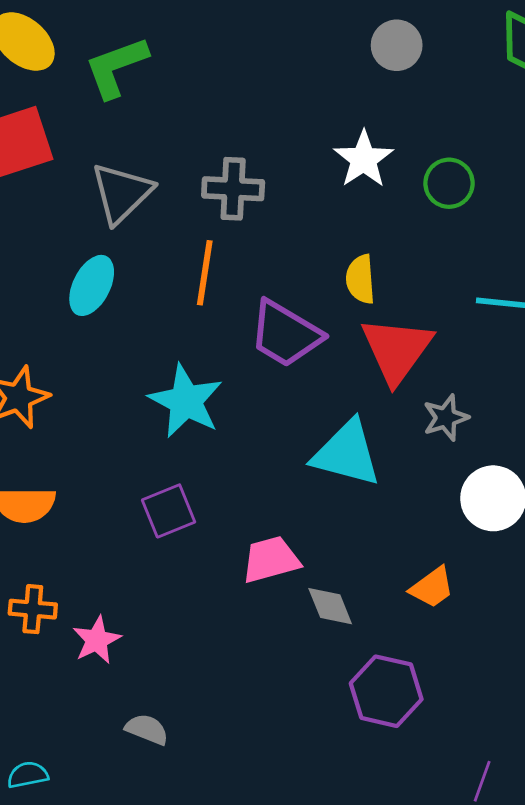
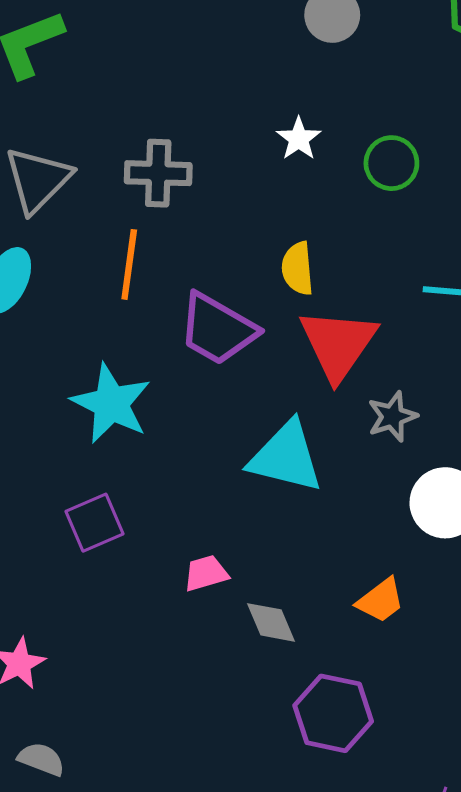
white star: (364, 159) -> (299, 139), size x0.7
pink trapezoid: (271, 560) -> (206, 573), size x0.7
gray semicircle: (147, 729) -> (41, 759), moved

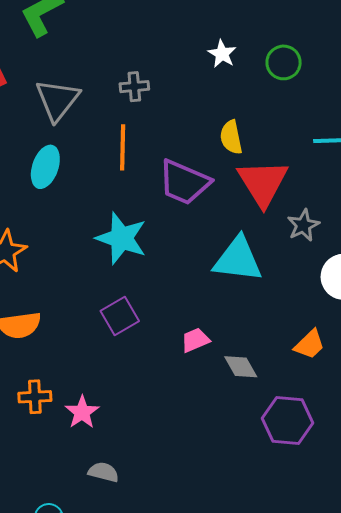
gray cross: (158, 173) -> (134, 87), size x0.7

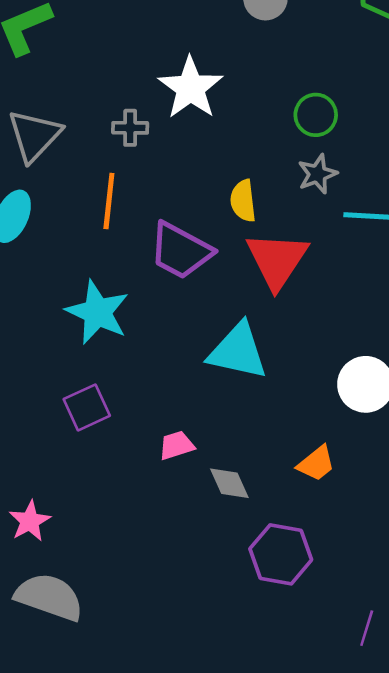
white star: (222, 54) -> (191, 88), moved, size x1.8
gray star: (303, 225) -> (317, 174), moved
gray semicircle: (103, 472) -> (49, 597), size x1.8

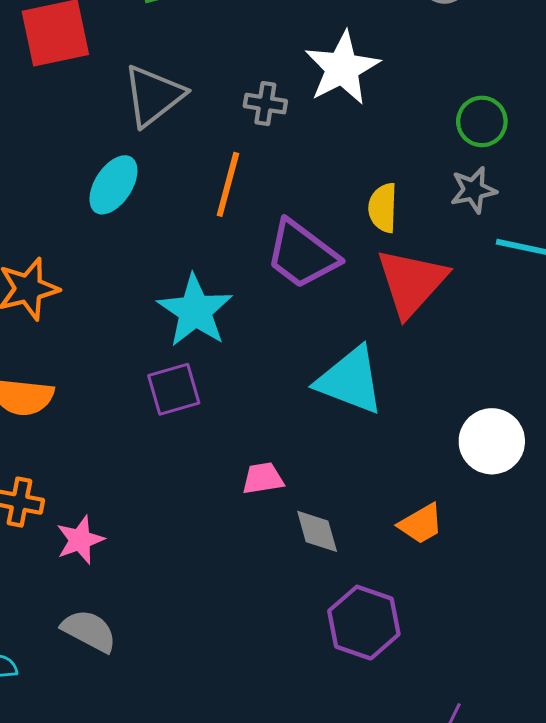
purple square: (87, 407) -> (174, 389), moved
gray semicircle: (49, 597) -> (89, 631), size x0.7

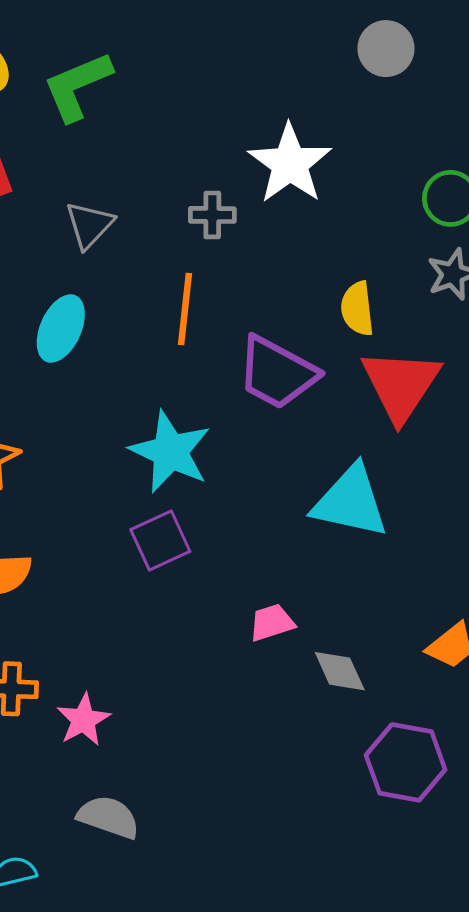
gray triangle: (153, 96) -> (89, 225), size x0.7

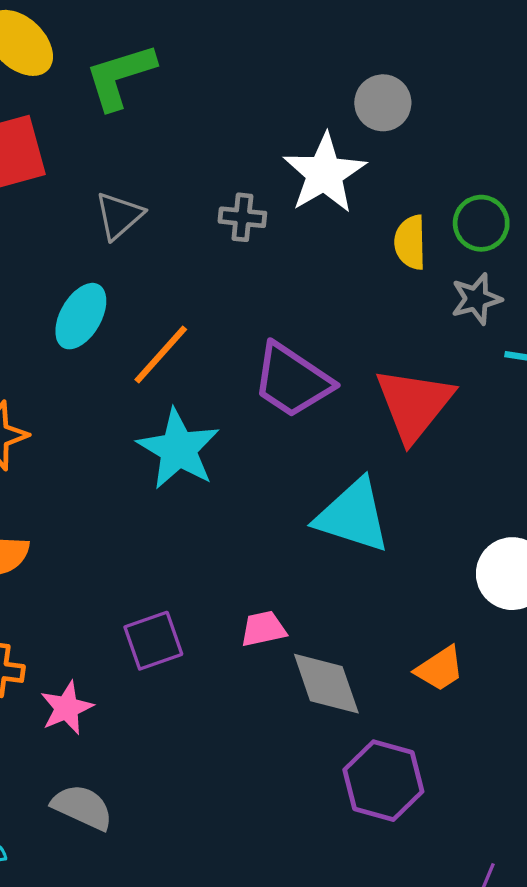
gray circle: (386, 49) -> (383, 103), moved
orange line: (185, 309) -> (161, 355), moved, turned 30
yellow semicircle: (357, 309) -> (410, 242), moved
purple square: (160, 541) -> (153, 641), moved
gray diamond: (340, 671) -> (326, 684), size x1.4

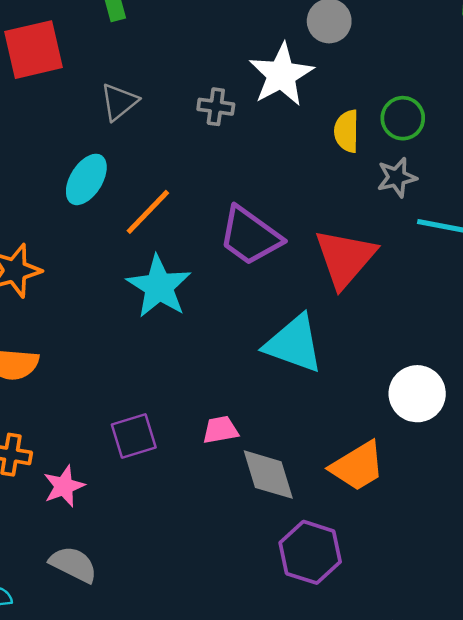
orange trapezoid: (440, 669) -> (357, 466), size x1.4

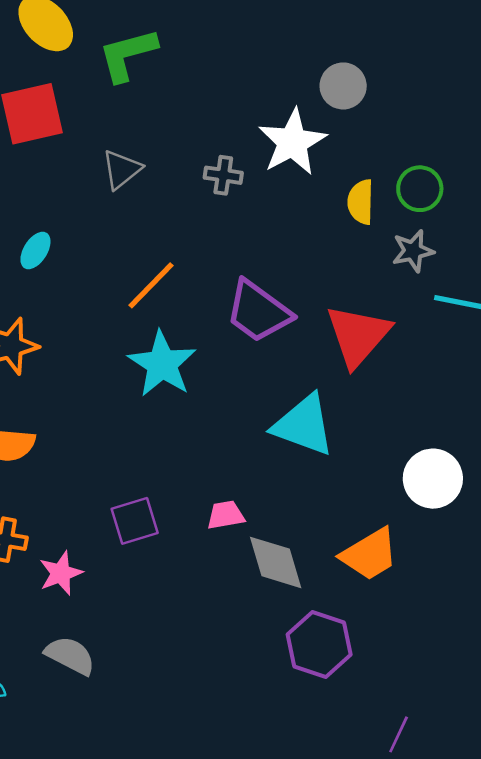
cyan ellipse: (86, 179) -> (35, 251), moved, size x0.7

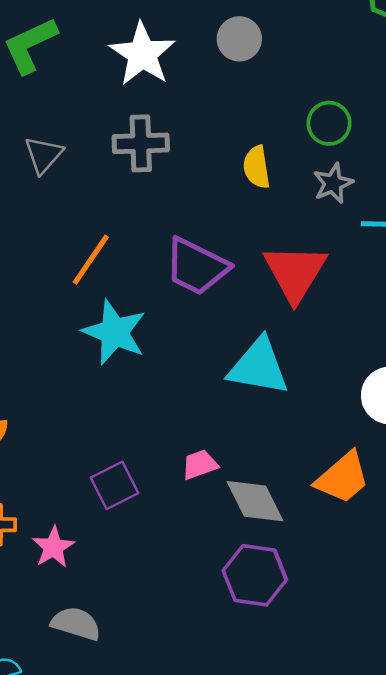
white star: (292, 142) -> (142, 54), moved
gray cross: (223, 175) -> (141, 143), size x1.5
yellow semicircle: (361, 202) -> (257, 167), moved
purple hexagon: (319, 644) -> (255, 575), moved

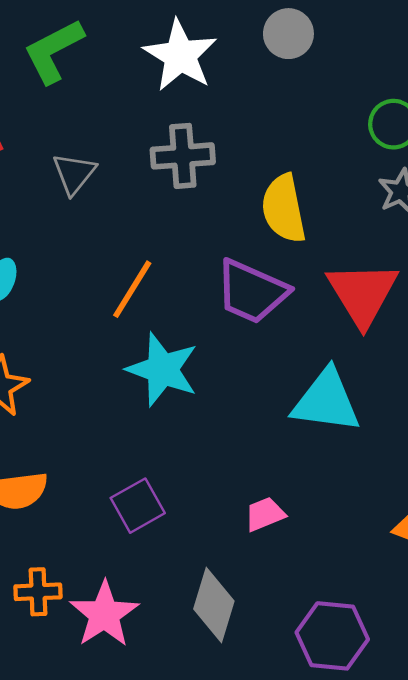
yellow semicircle: (257, 167) -> (284, 209), moved, size x1.4
purple square: (115, 485) -> (138, 506), moved
gray diamond: (255, 501) -> (214, 605), moved, turned 46
pink star: (53, 547) -> (104, 614), size x1.4

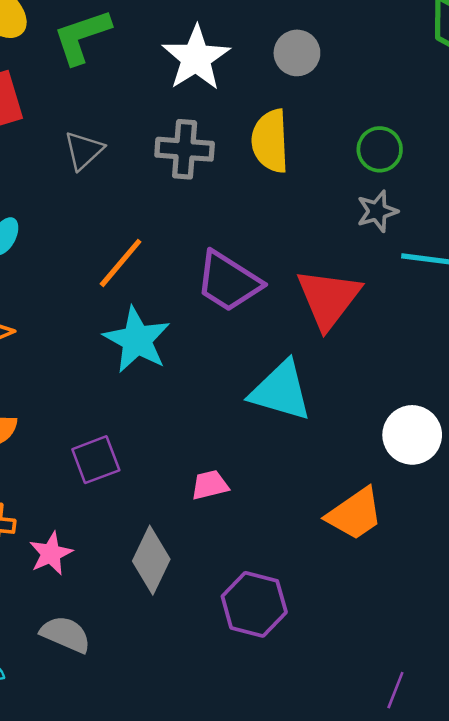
yellow semicircle: (284, 209) -> (270, 141), moved
pink star: (104, 614) -> (51, 554), size x0.7

